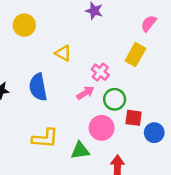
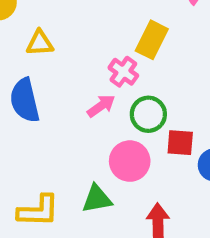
yellow triangle: (63, 53) -> (40, 43), moved, turned -30
yellow rectangle: (135, 55) -> (152, 40), moved
yellow L-shape: (45, 138) -> (38, 211), moved

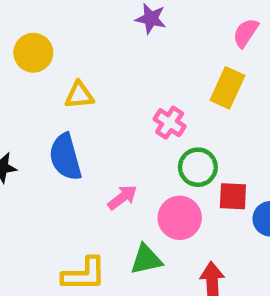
yellow rectangle: (152, 40) -> (227, 88), moved
pink arrow: (101, 106) -> (122, 197), moved

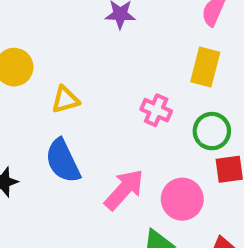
green circle: (198, 167) -> (212, 131), moved
pink arrow: (122, 197) -> (124, 190), size x1.5

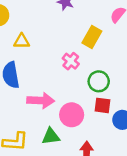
yellow rectangle: (205, 67) -> (92, 37), moved
pink arrow: (124, 190) -> (41, 100), turned 35

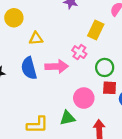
pink arrow: (41, 100) -> (57, 67), moved

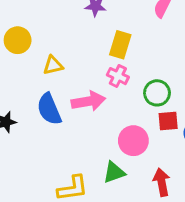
yellow rectangle: (96, 30) -> (120, 45), moved

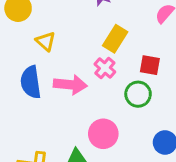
yellow triangle: (53, 65) -> (46, 41), turned 40
red square: (168, 121) -> (150, 65), moved

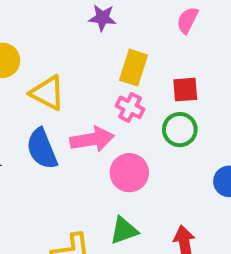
yellow triangle: (46, 41) -> (48, 93), size x1.4
pink circle: (103, 134) -> (129, 173), moved

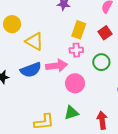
red square: (185, 90) -> (105, 33), moved, turned -32
pink cross: (130, 107) -> (76, 50), turned -32
blue semicircle: (42, 149) -> (31, 70), turned -90

